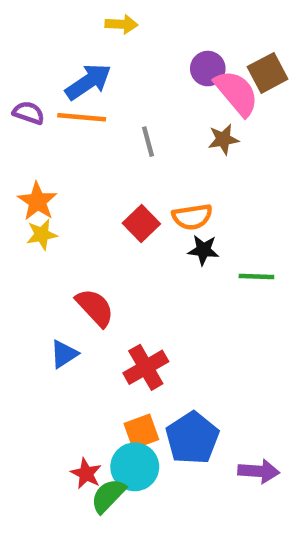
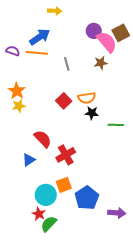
red cross: (146, 367) -> (66, 155), moved
orange square: (141, 431) -> (64, 185), moved
cyan circle: (135, 467) -> (46, 195), moved

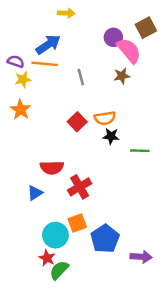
brown square: (121, 33) -> (146, 28), moved
yellow star: (19, 106) -> (23, 80), moved
red semicircle: (43, 139) -> (52, 168), turned 132

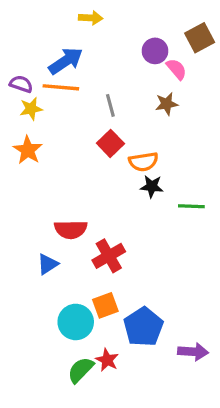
pink semicircle: (129, 51) -> (177, 69), size x0.6
red square: (77, 122) -> (110, 143), moved
red star: (47, 258) -> (107, 360), moved

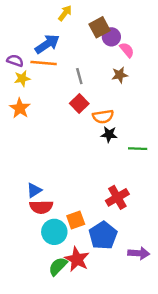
yellow arrow: (91, 18) -> (65, 13), turned -56
brown square: (200, 38) -> (100, 27), moved
red semicircle: (71, 229) -> (41, 207), moved
red cross: (109, 256) -> (117, 197), moved
red star: (107, 360) -> (77, 259), size x1.5

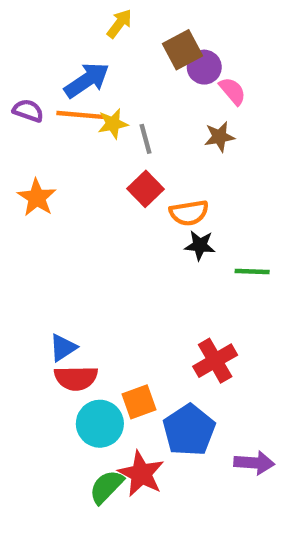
yellow star: (22, 78) -> (113, 124), moved

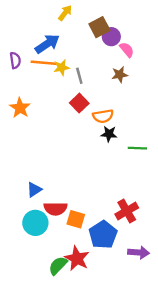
purple semicircle: (28, 111) -> (15, 60), turned 63
red cross: (215, 361) -> (127, 211), moved
red semicircle: (76, 378) -> (56, 209), moved
orange square: (139, 402) -> (76, 219), turned 36
cyan circle: (100, 424) -> (35, 223), moved

